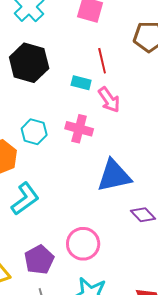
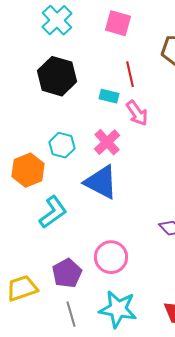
pink cross: (79, 129) -> (107, 142), turned 32
blue triangle: (114, 176) -> (101, 182), moved, turned 39

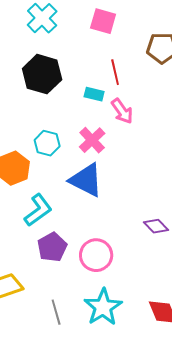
purple pentagon: (67, 273) -> (52, 247), moved
cyan star: (118, 309) -> (103, 307), turned 30

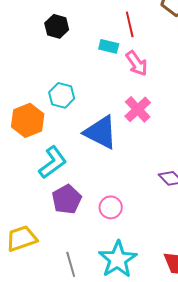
black hexagon: (42, 74) -> (57, 26), size x0.6
pink cross: (92, 140) -> (138, 109), moved
pink circle: (96, 255) -> (111, 207), size x0.7

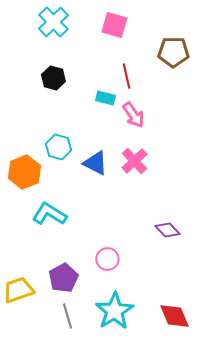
blue triangle: (101, 132) -> (95, 163), moved, size x0.7
cyan L-shape: (53, 162) -> (49, 214), turned -112
purple pentagon: (67, 199) -> (63, 278), moved

